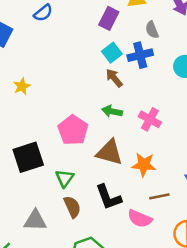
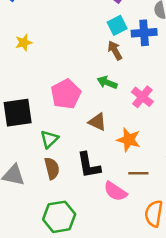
brown triangle: (109, 152) -> (97, 122), size x0.7

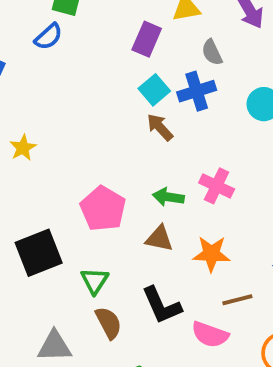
green arrow: (107, 82) -> (168, 197), moved

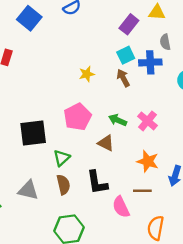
yellow star: (23, 148) -> (87, 74), moved
orange star: (211, 254) -> (148, 161), moved
pink semicircle: (210, 335) -> (121, 207), turned 30

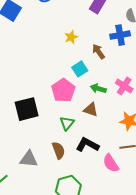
cyan square: (126, 55) -> (80, 69), moved
yellow star: (87, 74) -> (71, 37), moved
green triangle: (62, 158) -> (67, 123), moved
black L-shape: (97, 182) -> (87, 145), turned 135

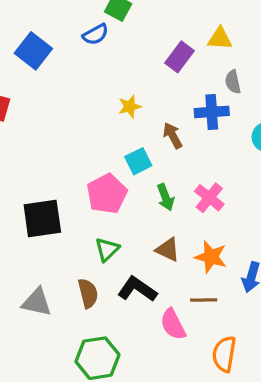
green arrow: (98, 89) -> (166, 197), turned -133
brown triangle: (91, 110) -> (168, 250), moved

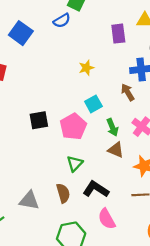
purple rectangle: (179, 57) -> (118, 34), turned -42
brown arrow: (173, 136) -> (128, 92), moved
black square: (42, 218) -> (39, 120), moved, size x0.7
brown triangle: (168, 250) -> (116, 150), moved
pink semicircle: (173, 324) -> (107, 219), moved

